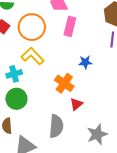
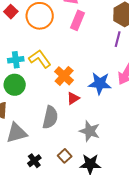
yellow L-shape: (33, 56) -> (40, 59), moved
blue star: (85, 62) -> (100, 83), moved, size x1.6
gray star: (97, 134) -> (90, 131), turned 30

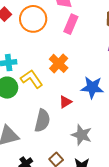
yellow L-shape: (40, 59) -> (32, 79), moved
orange cross: (64, 76) -> (59, 63), moved

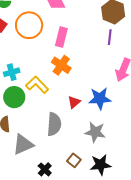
pink rectangle: (71, 24) -> (61, 37), moved
blue star: (92, 87) -> (100, 98), moved

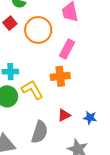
orange cross: (61, 65) -> (60, 76), turned 36
blue star: (100, 98) -> (90, 118), size x0.6

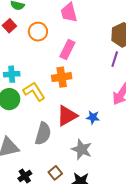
orange circle: (38, 30) -> (38, 32), size x0.7
red triangle: (64, 115) -> (67, 116), size x1.6

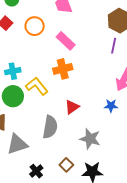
pink rectangle: (67, 50) -> (66, 41), turned -66
red triangle: (67, 116) -> (72, 107), size x0.7
blue star: (93, 117) -> (111, 106), moved

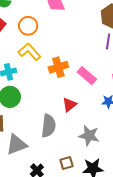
pink rectangle: (66, 41) -> (87, 76), moved
yellow L-shape: (37, 86) -> (29, 52), moved
brown square: (66, 165) -> (67, 163), turned 32

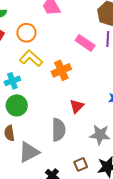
pink rectangle: (87, 76) -> (85, 43), moved

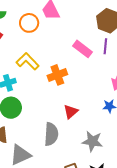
orange circle: (26, 33) -> (29, 23), moved

